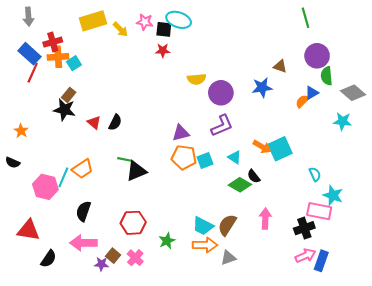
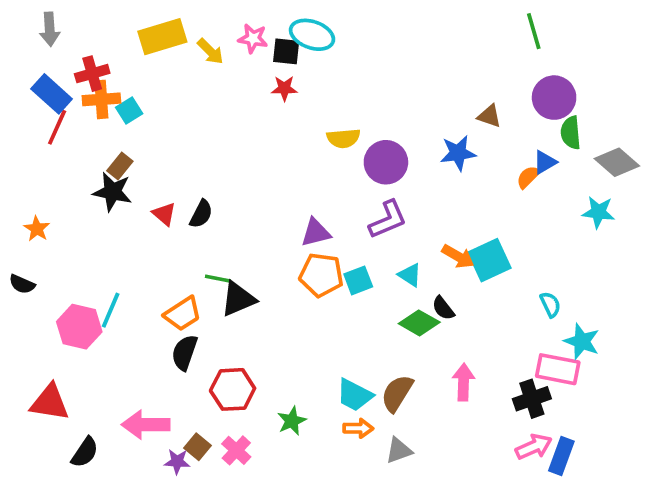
orange trapezoid: (82, 169) -> (183, 314), moved
black semicircle: (83, 211) -> (185, 353), moved
orange arrow: (205, 245) -> (358, 428), size x0.7

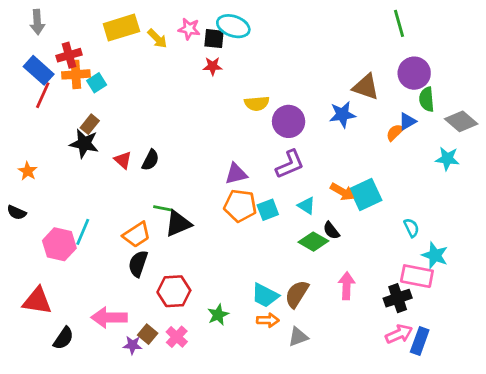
brown triangle: (489, 116) -> (366, 87), size x1.5

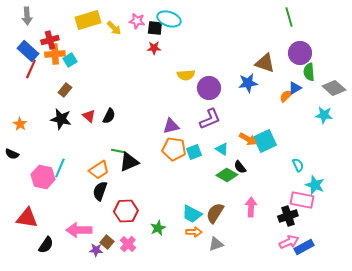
black star: (84, 144) -> (61, 119), moved
blue rectangle: (420, 341) -> (304, 247), turned 42

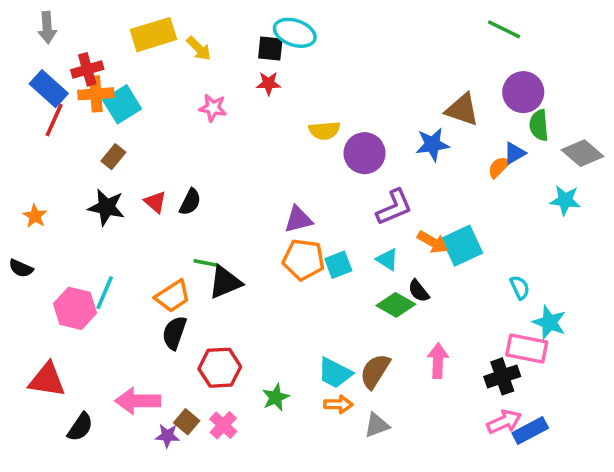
green line: (289, 17) -> (504, 29), turned -48
pink star: (137, 21) -> (213, 108), moved
cyan square: (70, 60) -> (122, 104), size x1.5
purple L-shape: (210, 119) -> (394, 207), moved

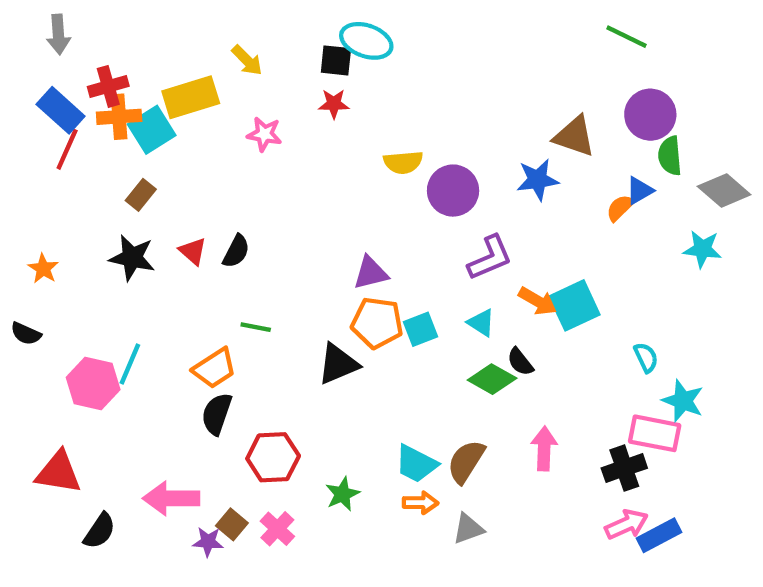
yellow rectangle: (153, 35) -> (191, 97), moved
black triangle: (225, 282) -> (338, 364), moved

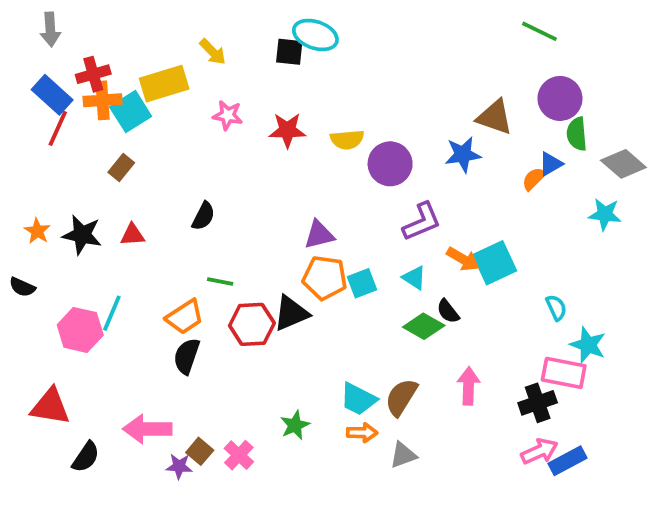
red star: (334, 104) -> (287, 130), moved, size x1.4
red triangle: (193, 251) -> (132, 235), moved, turned -45
black star: (132, 258) -> (82, 235), moved
red hexagon: (273, 457) -> (252, 324), moved

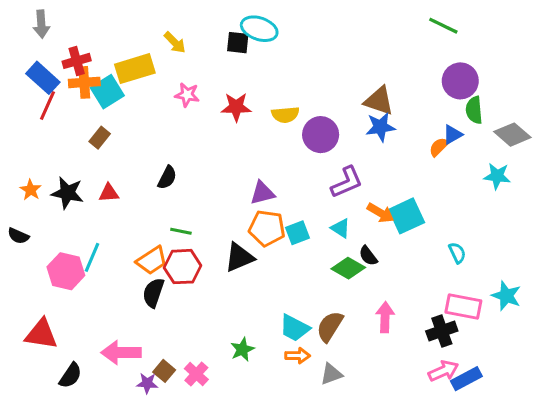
brown triangle: (495, 117) -> (379, 101), moved
red hexagon: (252, 324) -> (182, 267), moved
cyan star: (588, 345) -> (506, 296), moved

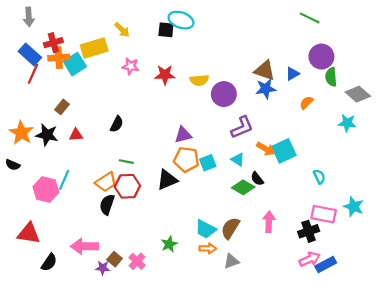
blue triangle: (453, 135) -> (292, 74), moved
brown rectangle: (100, 138) -> (62, 107), moved
orange star: (31, 190) -> (21, 133), size x1.6

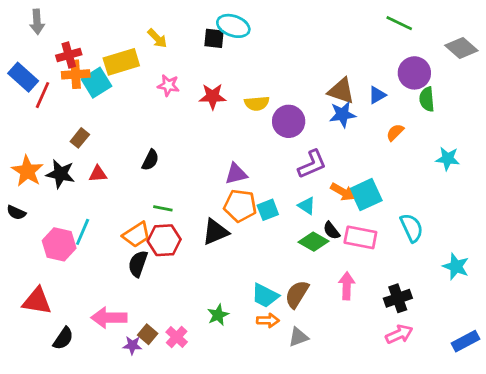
blue rectangle: (30, 54) -> (23, 77), moved
gray diamond: (358, 94) -> (461, 48), moved
cyan semicircle: (319, 177) -> (412, 228), size x1.5
pink rectangle: (324, 214) -> (360, 237), moved
blue rectangle: (326, 265) -> (466, 341), moved

